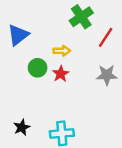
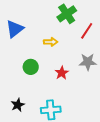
green circle: (38, 68) -> (31, 67), moved
red star: (61, 74) -> (62, 73), moved

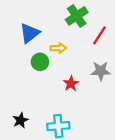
blue triangle: (15, 29) -> (30, 33), moved
green circle: (31, 67) -> (40, 62), moved

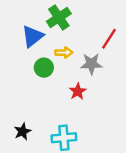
green cross: (77, 16) -> (59, 17), moved
gray star: (101, 71) -> (91, 64), moved

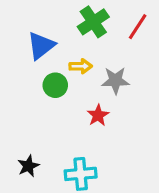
green cross: (59, 17) -> (93, 22), moved
red line: (109, 39) -> (138, 27), moved

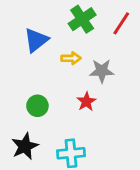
green circle: (55, 85) -> (37, 106), moved
black star: (28, 166) -> (25, 146), size x1.4

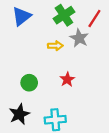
blue triangle: (36, 40) -> (22, 16), moved
gray star: (102, 71) -> (79, 38), moved, turned 30

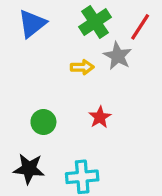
black star: (19, 114) -> (29, 169), turned 30

